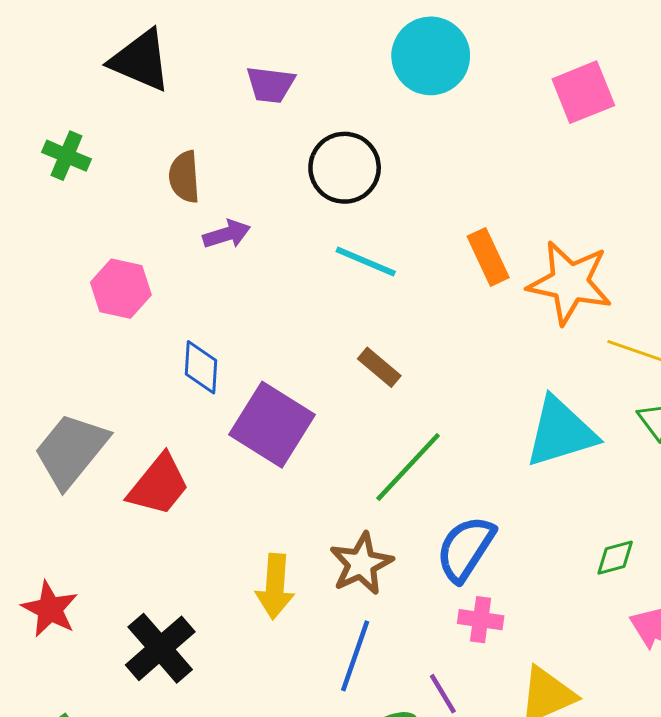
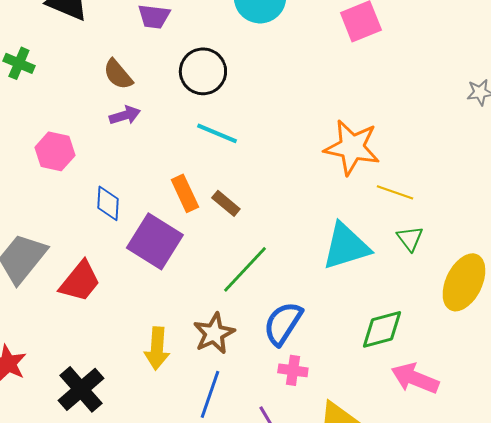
brown semicircle: (184, 177) -> (118, 74), moved, turned -36
orange rectangle: (488, 257) -> (185, 193), moved
green diamond: (615, 558) -> (382, 329), size x1.6

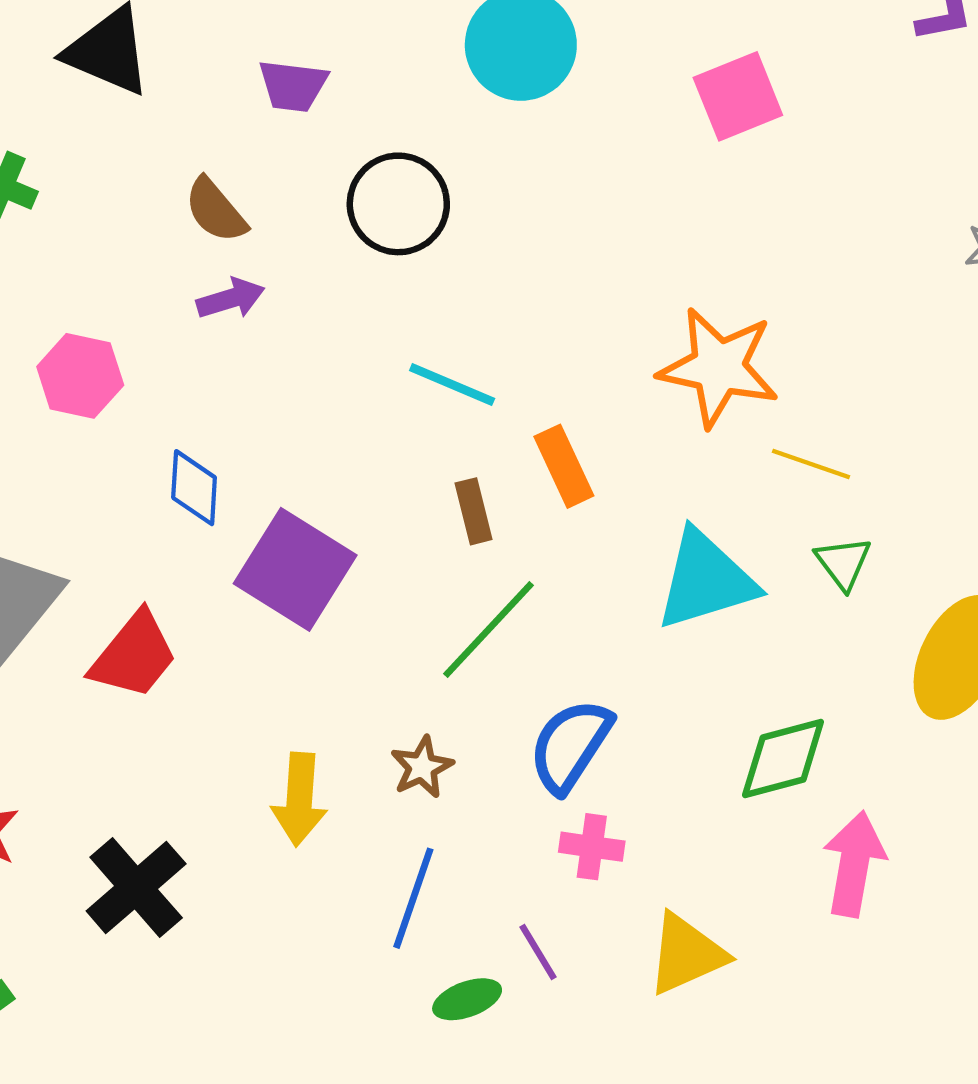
cyan line: (217, 133) -> (452, 384), moved
orange rectangle: (185, 193) -> (564, 466), moved
brown rectangle: (226, 203) -> (474, 511), moved, turned 36
brown star: (214, 333) -> (422, 767), size x0.7
pink arrow: (415, 378) -> (854, 864), turned 78

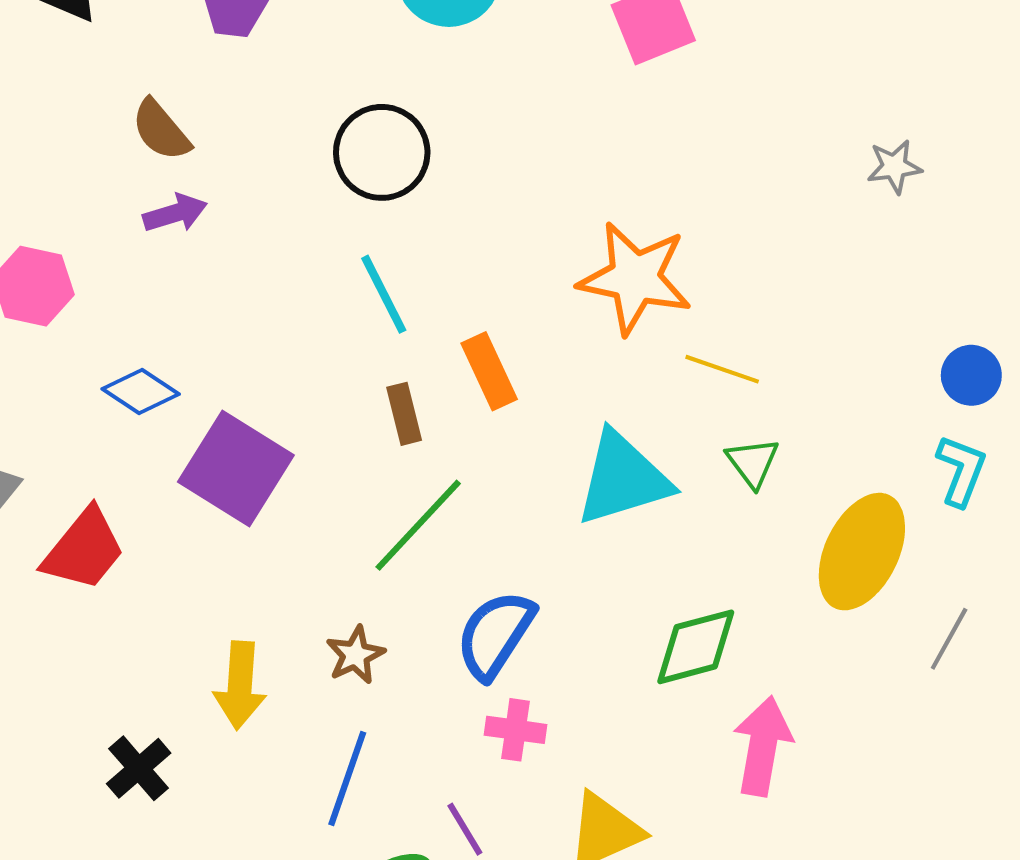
black circle: (398, 204) -> (382, 152), moved
cyan line: (452, 384) -> (384, 294), turned 40
blue diamond: (194, 488) -> (141, 391), turned -60
black cross: (136, 887) -> (139, 768), moved, size x0.7

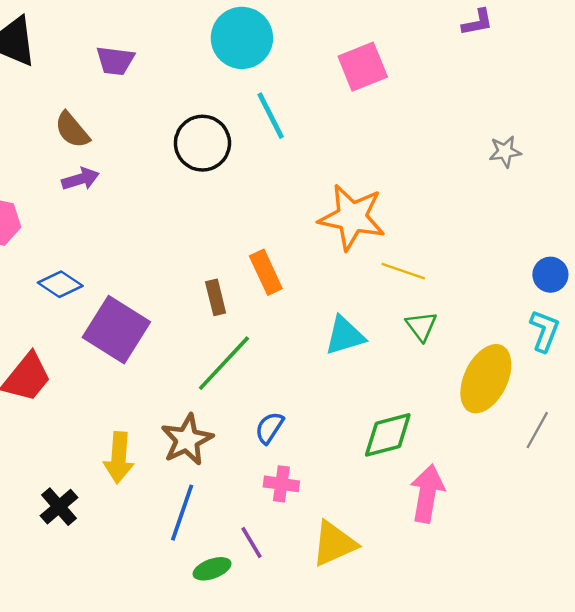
cyan line: (384, 294) -> (271, 116), moved
cyan triangle: (623, 479) -> (345, 336), size x0.7
blue semicircle: (495, 635) -> (269, 428), size x0.6
brown star: (355, 655) -> (187, 440), size x1.5

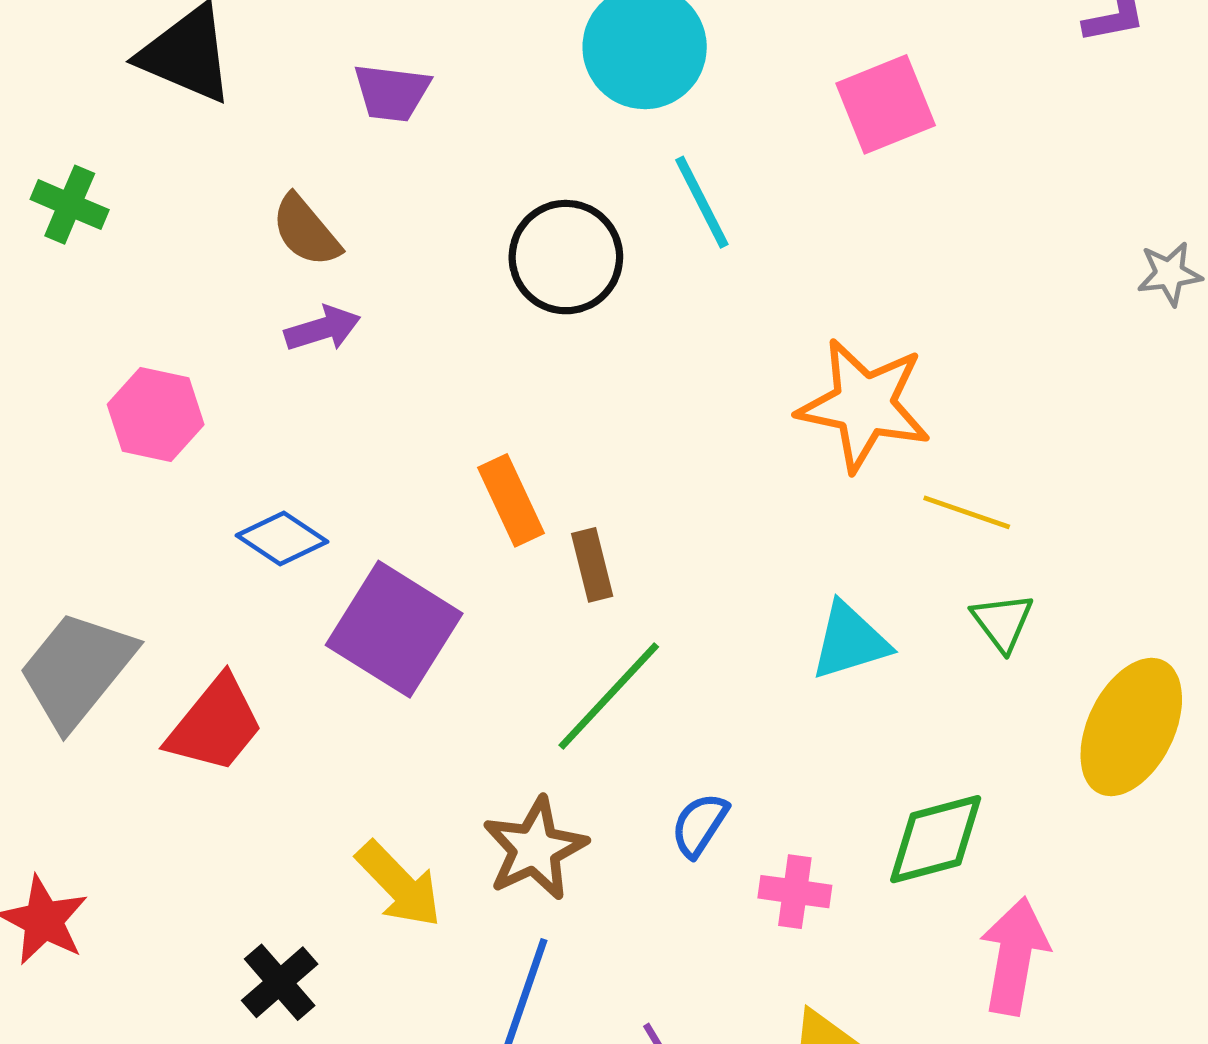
orange rectangle: (266, 272) -> (511, 500), moved
yellow arrow: (119, 458) -> (399, 884), turned -48
pink cross: (281, 484) -> (795, 892), moved

